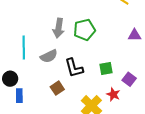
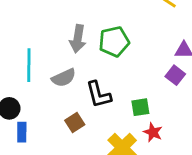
green square: (106, 68) -> (140, 107), moved
purple square: (129, 79) -> (175, 75), moved

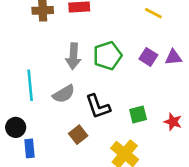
purple square: (175, 75) -> (148, 57), moved
red star: (153, 132) -> (173, 122), moved

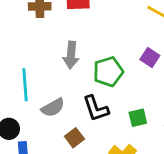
green pentagon: (107, 56) -> (108, 72), moved
gray semicircle: (64, 94) -> (53, 108), moved

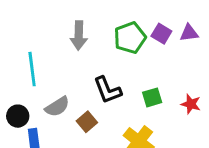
green pentagon: (108, 72) -> (130, 38), moved
gray semicircle: (53, 108) -> (57, 107), moved

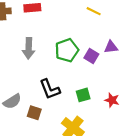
purple square: (161, 34) -> (91, 56), moved
brown square: (87, 122) -> (34, 113), turned -32

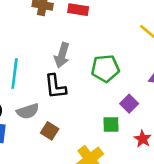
purple square: (91, 56) -> (129, 104), moved
black L-shape: (50, 89) -> (55, 86), moved

